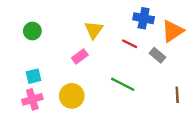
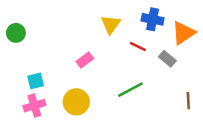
yellow triangle: (94, 30) -> (111, 24), moved
green circle: (32, 31) -> (16, 33), moved
green line: (123, 84) -> (130, 90), turned -55

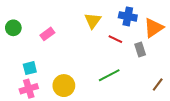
gray rectangle: (167, 59) -> (140, 49), turned 32
pink rectangle: (85, 60) -> (47, 34), moved
brown line: (188, 101) -> (158, 85), turned 40

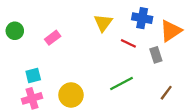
brown line: (158, 85) -> (166, 93), moved

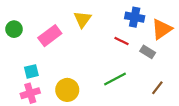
yellow triangle: (103, 23) -> (82, 19), moved
pink rectangle: (53, 38) -> (50, 36), size x1.5
gray rectangle: (156, 55) -> (148, 52), turned -40

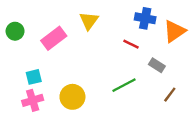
gray rectangle: (148, 52) -> (157, 65), moved

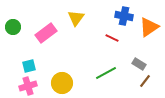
gray rectangle: (157, 65) -> (139, 64), moved

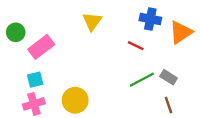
pink rectangle: (46, 33) -> (41, 47), moved
green line: (106, 73) -> (142, 80), moved
brown line: (145, 81) -> (169, 105), moved, turned -56

